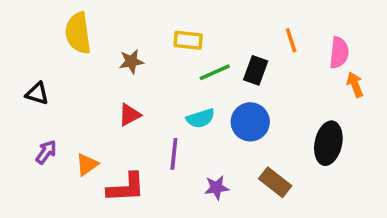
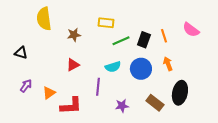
orange line: (291, 40) -> (164, 36), moved
pink semicircle: (339, 53) -> (191, 30), turned 120
orange arrow: (355, 85) -> (168, 64), moved
black ellipse: (328, 143) -> (180, 93), moved

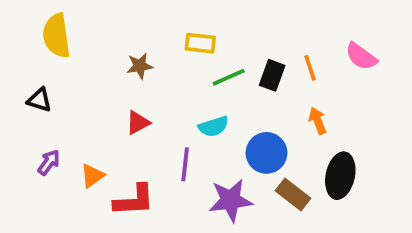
yellow semicircle: (44, 19) -> (56, 36), moved
blue circle: (141, 69) -> (266, 153), moved
purple star: (122, 106) -> (231, 200), size x1.6

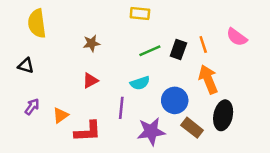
yellow rectangle: (200, 43) -> (140, 13), moved
orange arrow: (318, 121) -> (208, 79), size x1.6

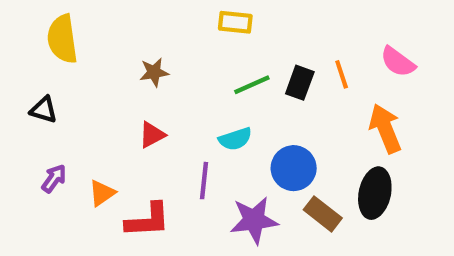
orange arrow: (208, 79) -> (385, 129), moved

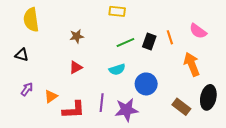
purple line: (204, 181) -> (102, 103), moved
black ellipse: (375, 193) -> (208, 97), moved
brown rectangle: (323, 214) -> (181, 107), moved

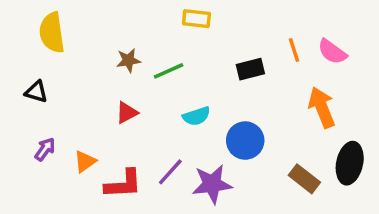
orange line: (170, 37) -> (294, 50), moved
black rectangle: (149, 41) -> (250, 69), turned 56
green line: (125, 42) -> (169, 71), moved
purple line: (102, 103) -> (170, 172), turned 36

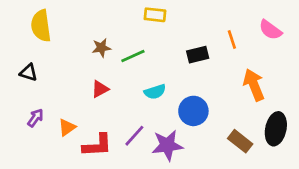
pink semicircle: (332, 52) -> (270, 30), moved

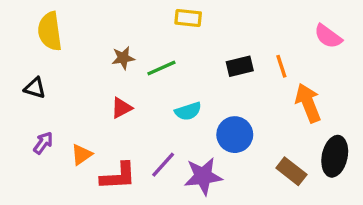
orange line: (232, 40) -> (281, 66), moved

